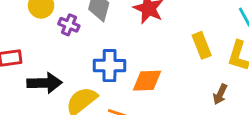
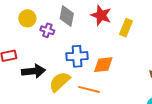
yellow rectangle: (202, 45) -> (126, 28), moved, turned 48

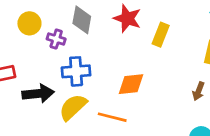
blue cross: (77, 56) -> (76, 71), moved

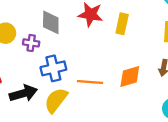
orange diamond: (131, 84) -> (130, 76), moved
orange line: (112, 117) -> (90, 82), moved

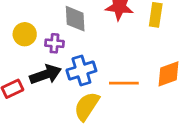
black arrow: (23, 93) -> (45, 74), moved

